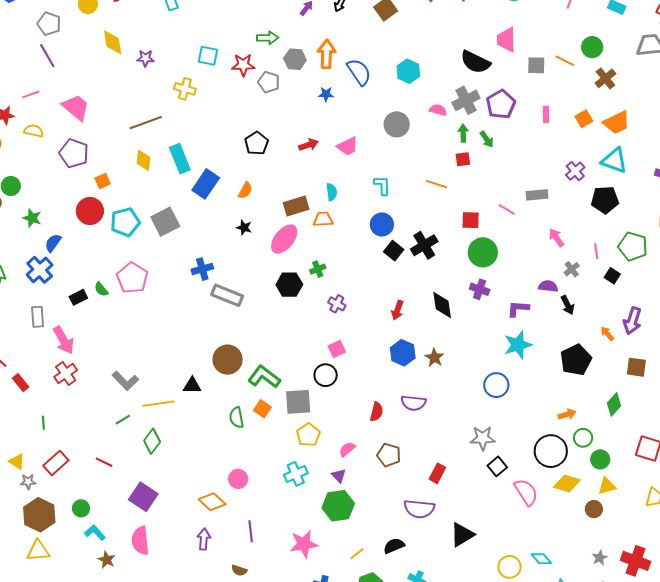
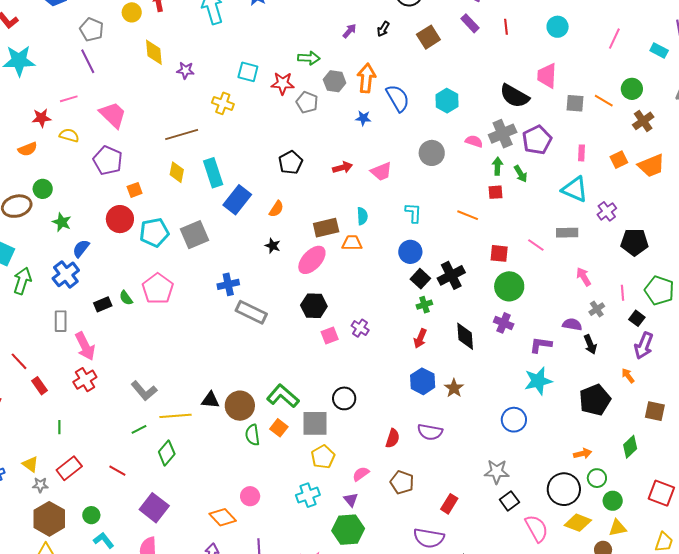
cyan triangle: (614, 161) -> (575, 189), moved
green cross: (318, 269) -> (424, 305), moved
purple arrow: (632, 321) -> (644, 346), moved
pink square: (337, 349) -> (330, 335), moved
brown circle: (228, 360) -> (240, 406), moved

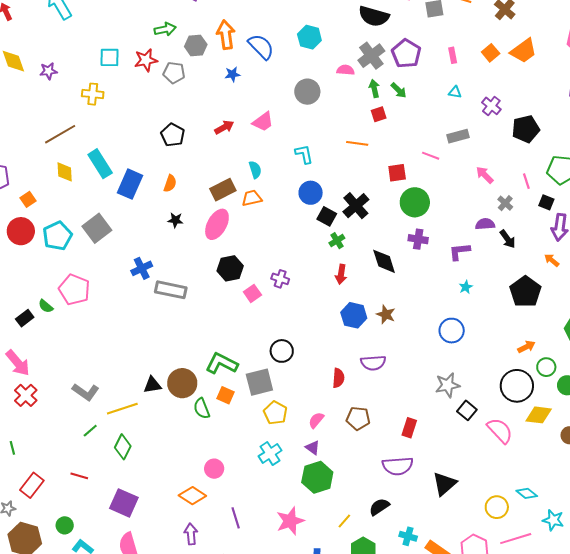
cyan triangle: (575, 189) -> (455, 92), size x0.5
cyan star: (538, 381) -> (466, 287), size x0.5

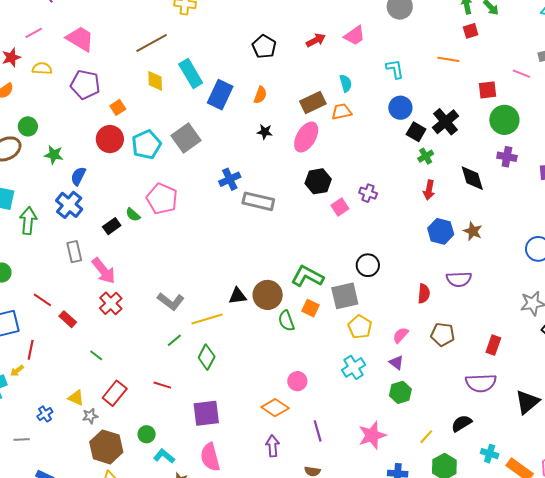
green line: (12, 448) -> (96, 355), turned -40
green hexagon: (317, 477) -> (400, 392), size x0.7
purple square: (124, 503) -> (206, 413), turned -32

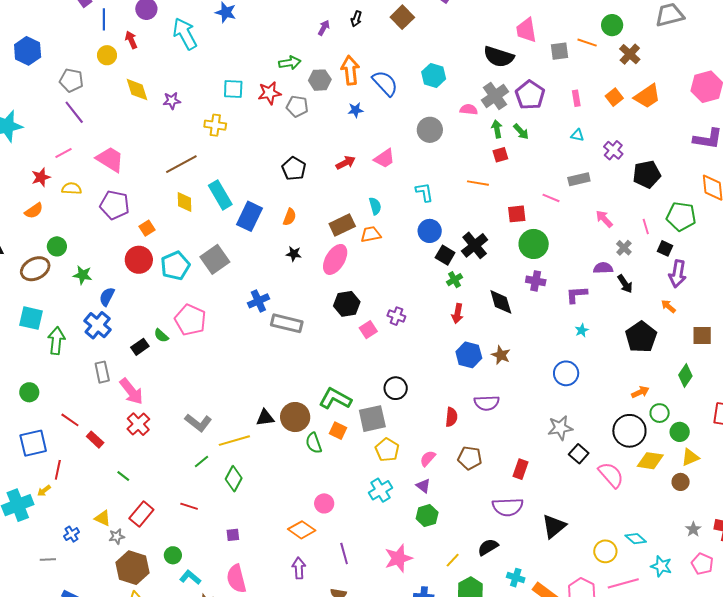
purple square: (206, 413) -> (233, 535), size x0.5

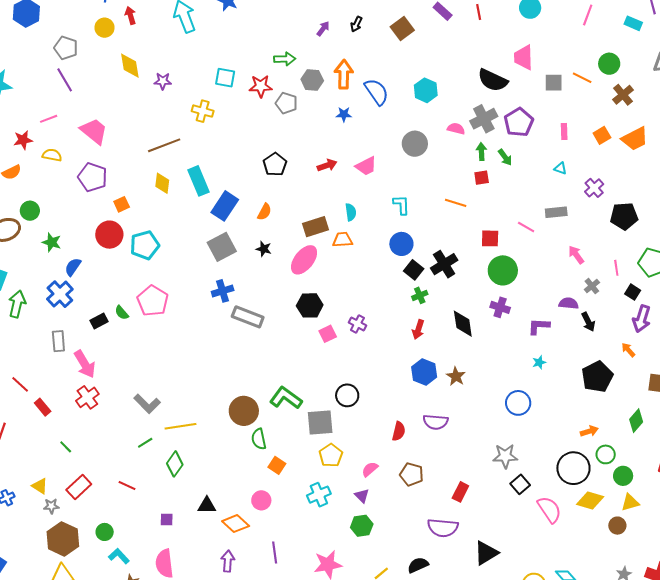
gray square: (215, 259) -> (222, 247), moved
black triangle: (265, 418) -> (207, 505), moved
orange square: (338, 431) -> (277, 465), moved

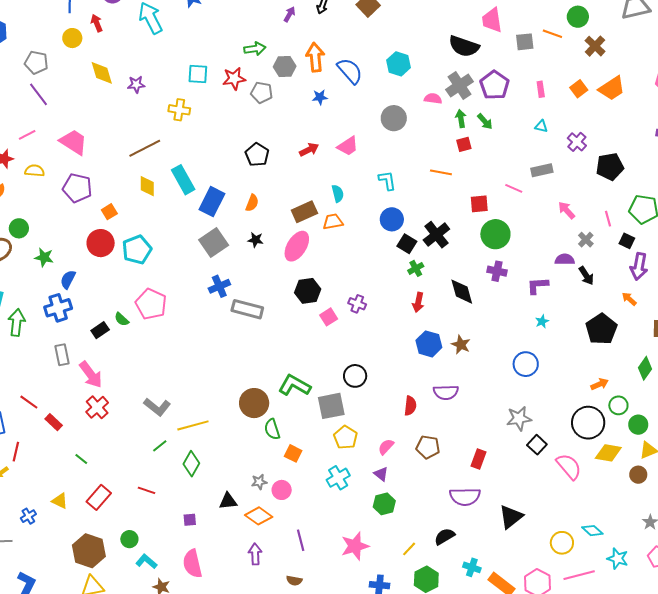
blue cross: (60, 294) -> (58, 308), turned 32
gray star: (51, 506) -> (259, 482), moved

